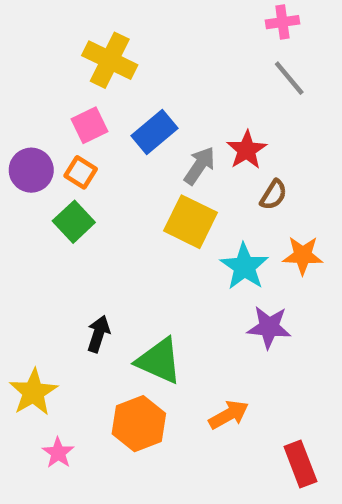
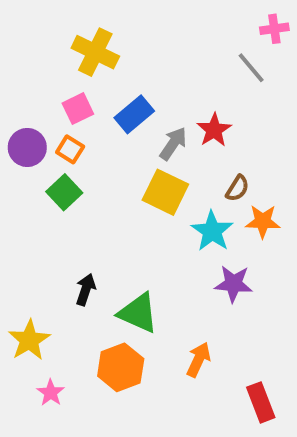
pink cross: (282, 22) -> (274, 29), moved
brown semicircle: (274, 195) -> (237, 188), moved
orange arrow: (229, 415) -> (198, 360), turned -36

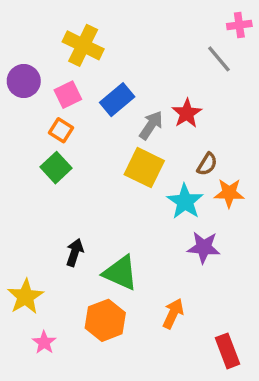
purple circle: (27, 147) -> (24, 81), moved

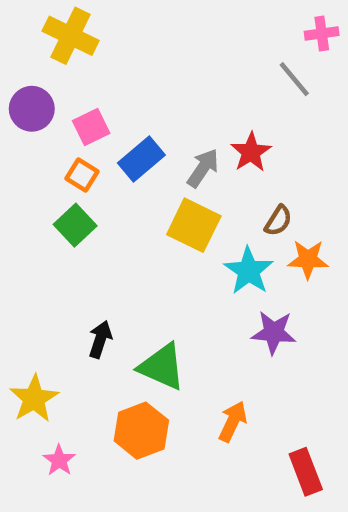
yellow cross: (83, 45) -> (71, 36), moved
blue rectangle: (117, 100) -> (141, 159), moved

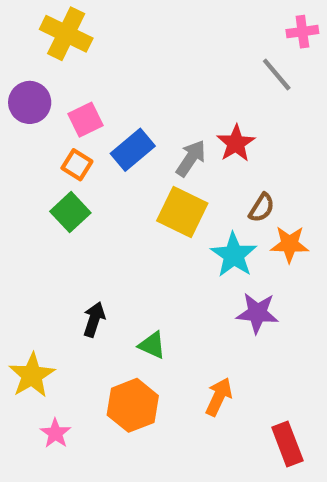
green triangle: (162, 367) -> (152, 345), size x0.6

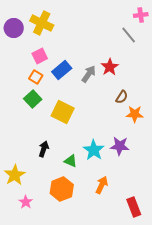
yellow cross: (66, 34) -> (42, 23), moved
purple circle: (30, 102) -> (14, 28), moved
yellow square: (182, 212) -> (63, 112), moved
cyan star: (234, 255) -> (94, 150), moved

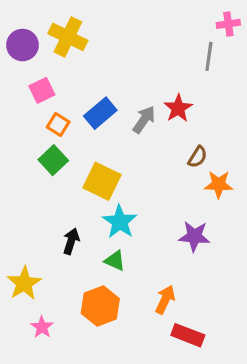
gray line: (129, 35) -> (209, 56), turned 48
pink square: (40, 56) -> (42, 90), moved
cyan star: (94, 150) -> (120, 222), moved
red rectangle: (134, 207) -> (188, 335), moved, turned -48

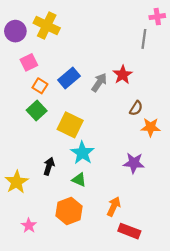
yellow star: (24, 283) -> (17, 182), moved

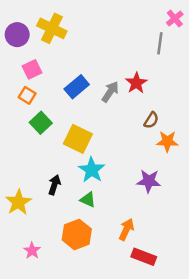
pink cross: (157, 17) -> (175, 18), turned -32
orange square: (40, 86) -> (27, 95), moved

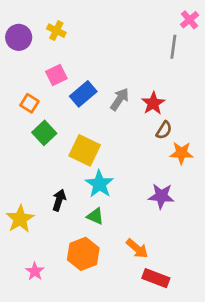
yellow cross: (52, 28) -> (56, 31), size x0.6
pink square: (32, 69) -> (56, 75), moved
red star: (136, 83) -> (153, 103), moved
orange arrow: (126, 229) -> (137, 249), turned 105

